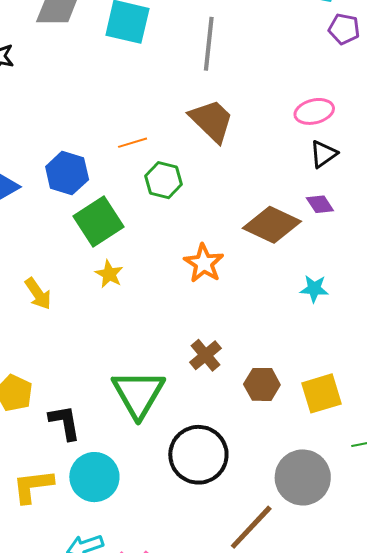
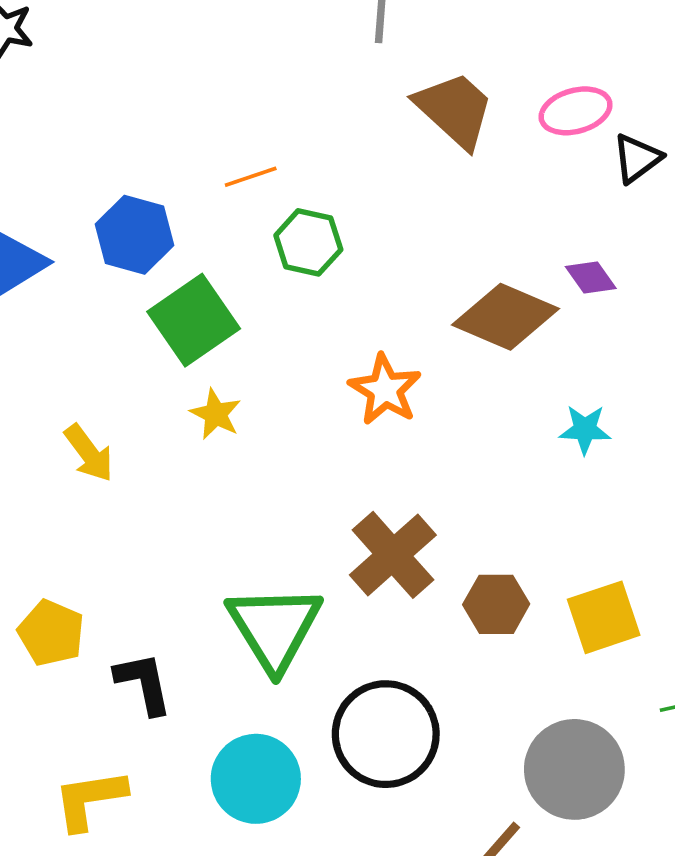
brown trapezoid: (212, 121) -> (455, 110), moved
black triangle: (323, 154) -> (637, 158), moved
brown cross: (205, 355) -> (393, 555), size x1.5
cyan circle: (94, 477) -> (256, 779), moved

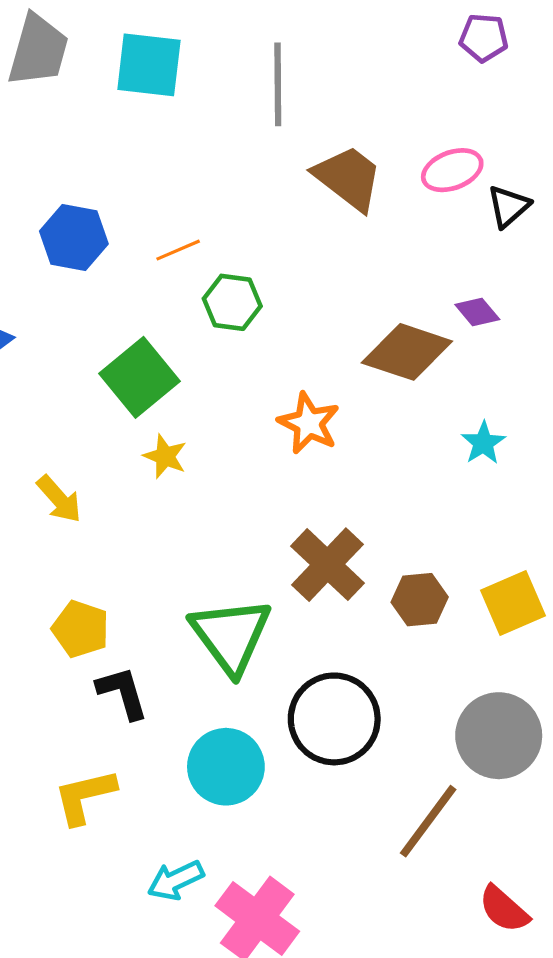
blue hexagon: (134, 235) -> (74, 237), moved
cyan star: (585, 429) -> (483, 443), turned -30
yellow pentagon: (51, 633) -> (81, 629), moved

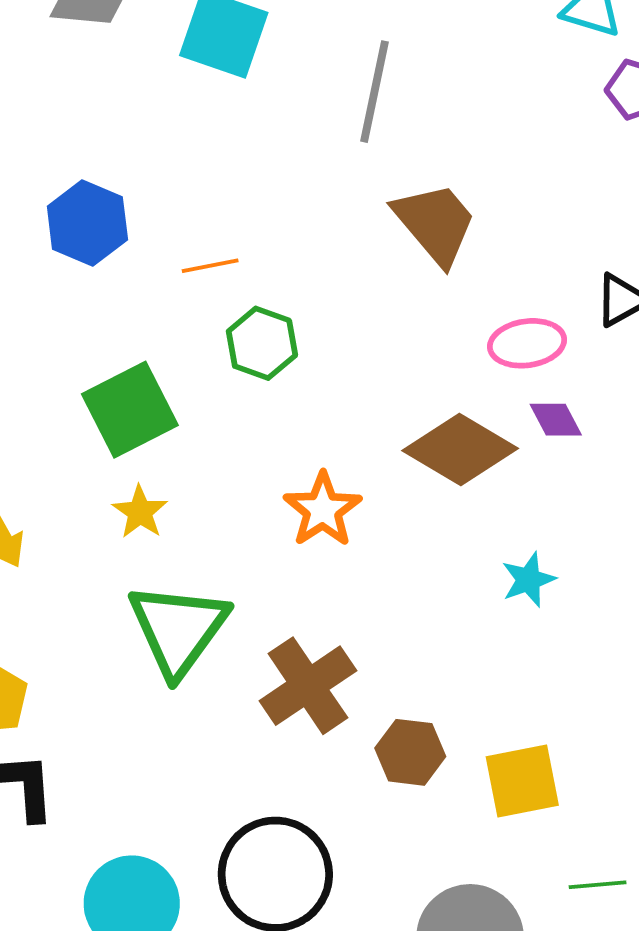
pink ellipse: (452, 170) -> (527, 343), moved
green triangle: (231, 636) -> (178, 629), moved

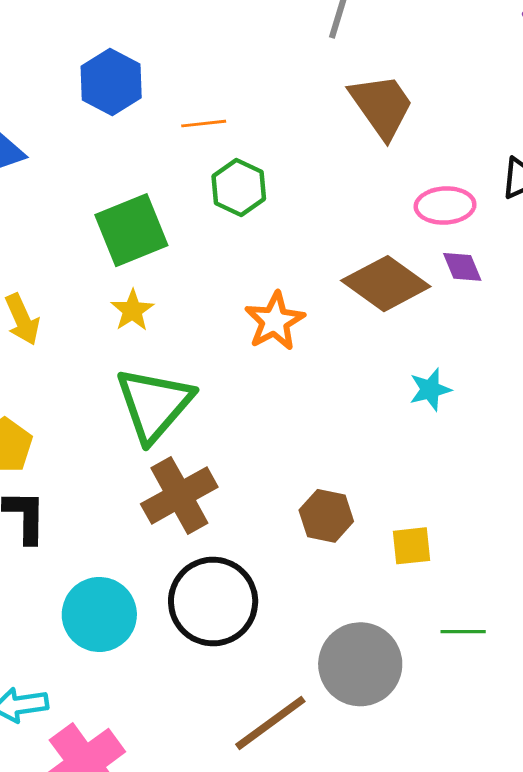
brown cross: (308, 686) -> (179, 495), moved
yellow square: (522, 781) -> (411, 546), size x0.7

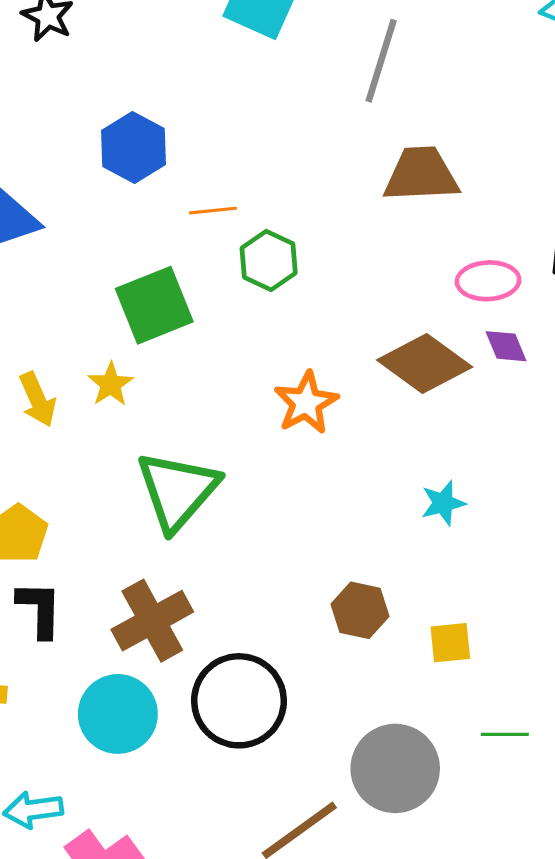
brown trapezoid: (382, 106) -> (421, 174), turned -58
orange line: (204, 124) -> (213, 211), moved
yellow star: (132, 310) -> (111, 384), moved
cyan star: (430, 390) -> (443, 503), moved
brown cross: (179, 495) -> (152, 621), moved

